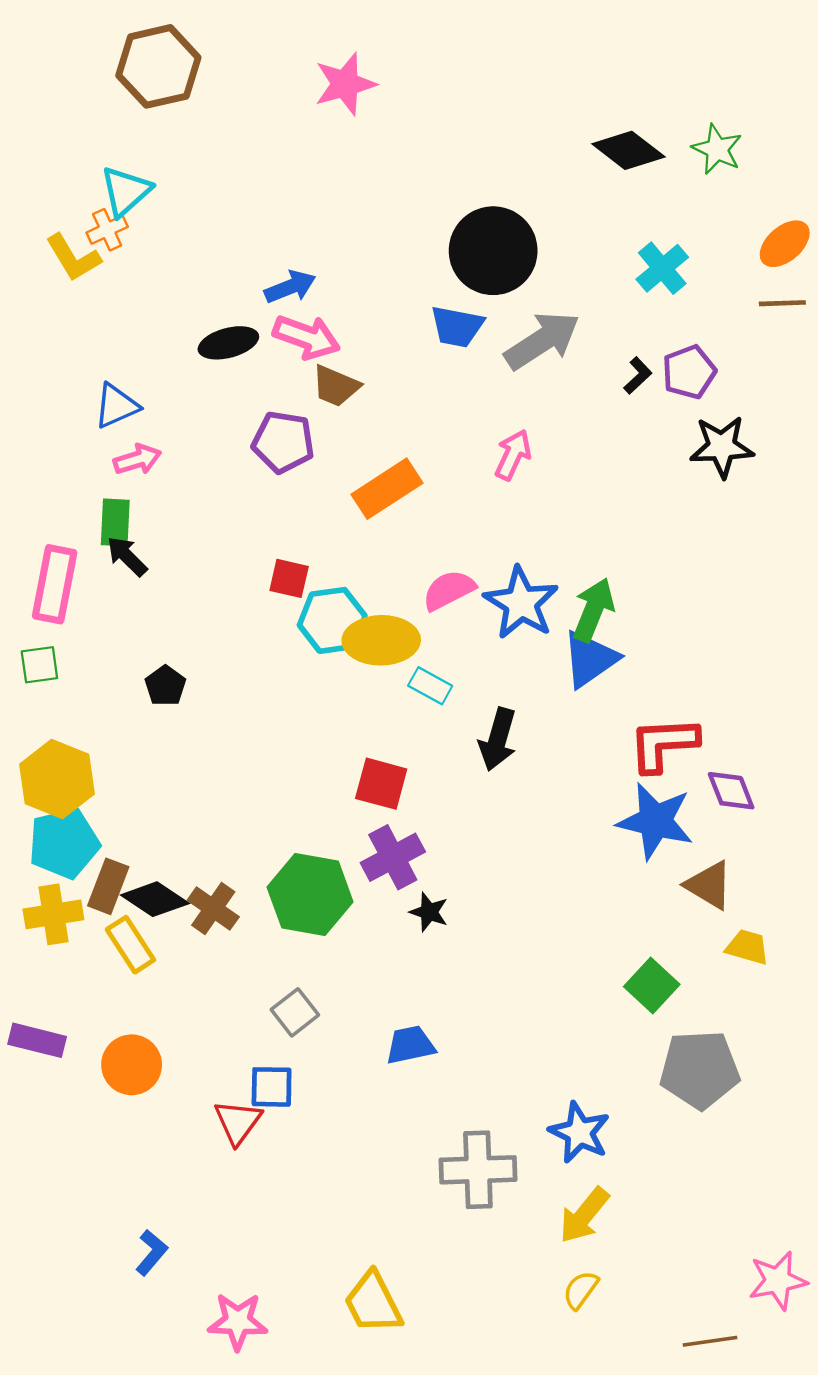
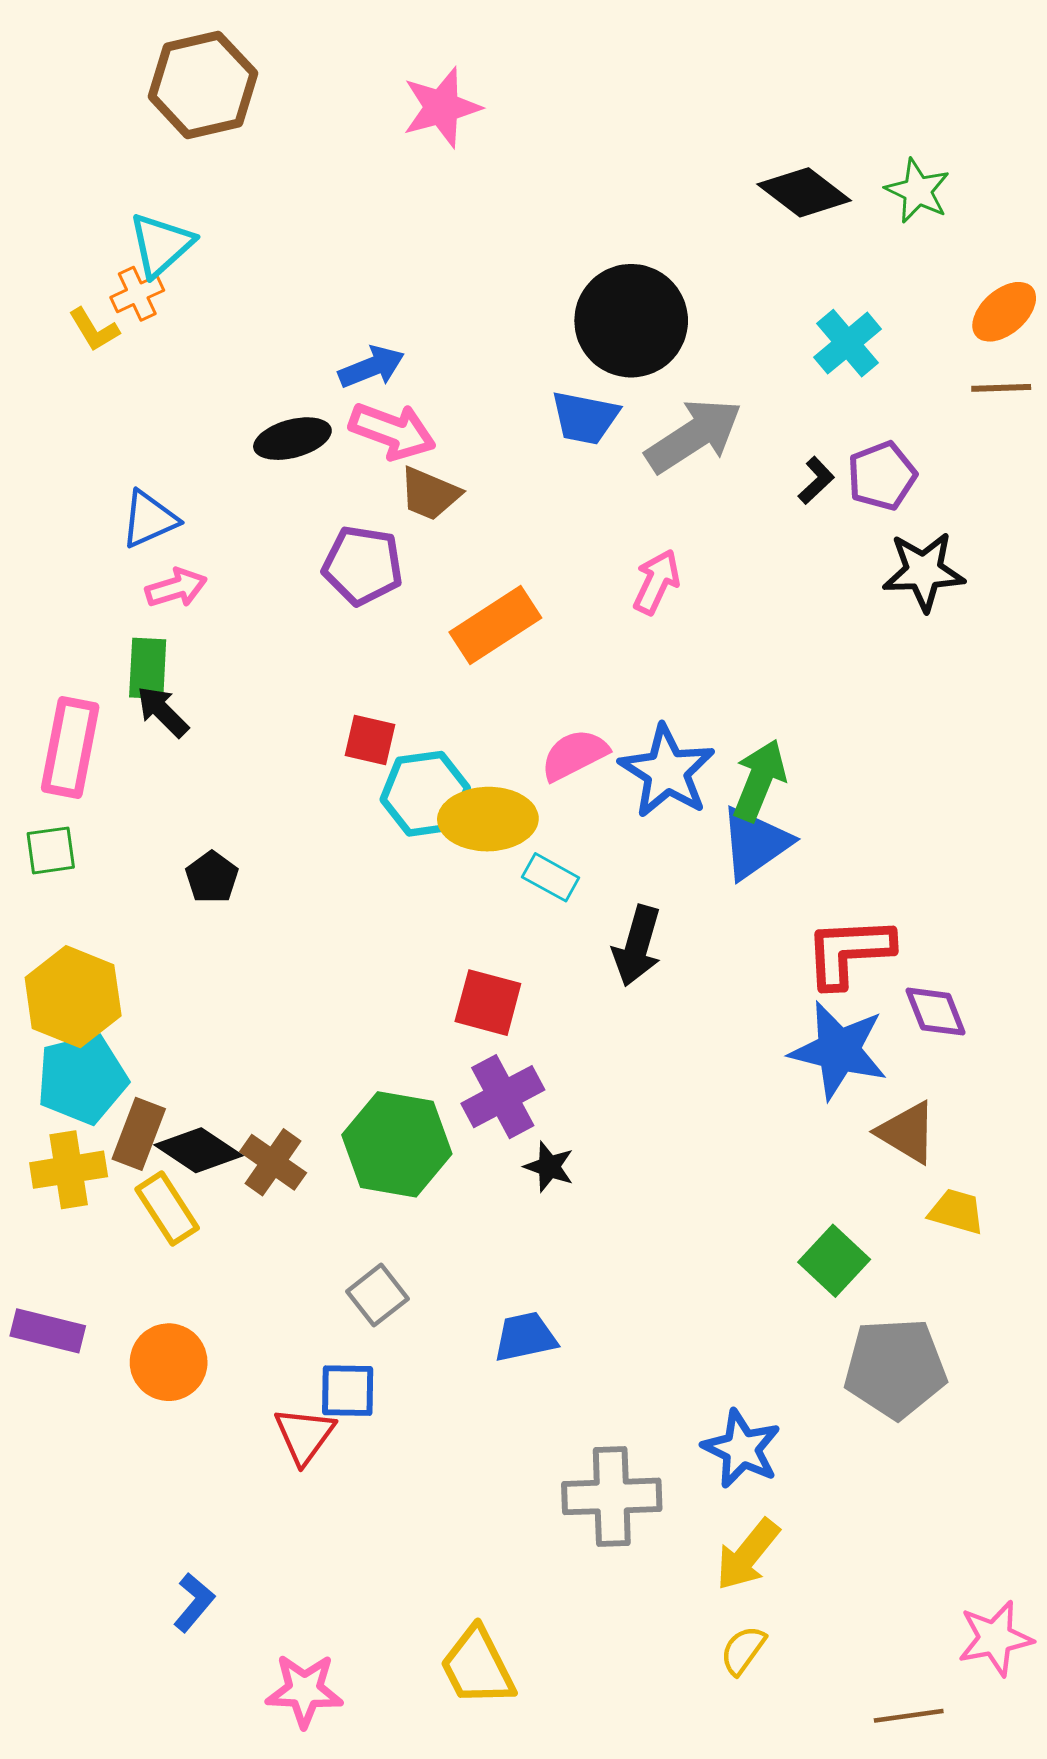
yellow L-shape: (73, 258) -> (94, 330), size x0.7

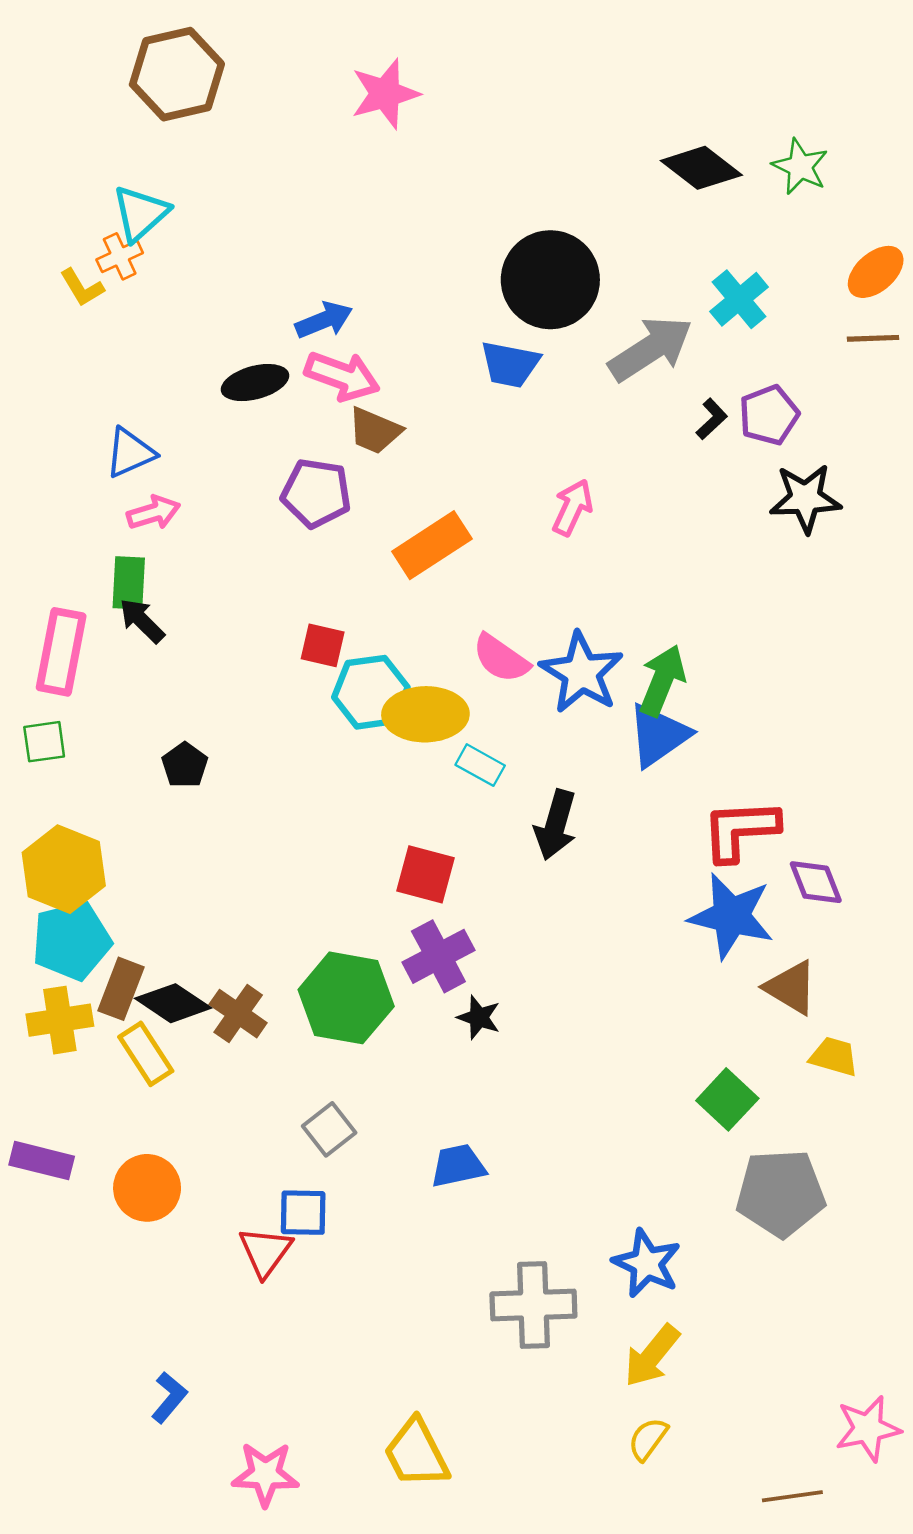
gray arrow: (694, 436) -> (651, 349), moved
pink semicircle: (574, 755) -> (501, 658), turned -118

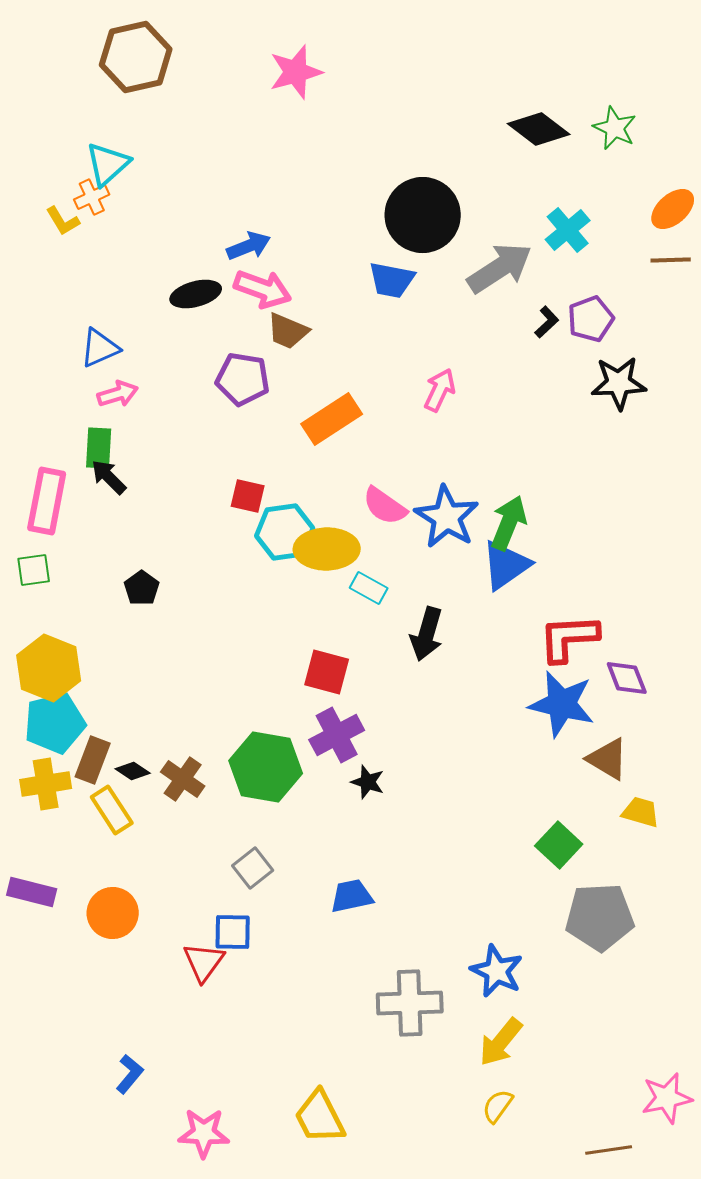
black diamond: (173, 1003) -> (133, 771), size x0.6

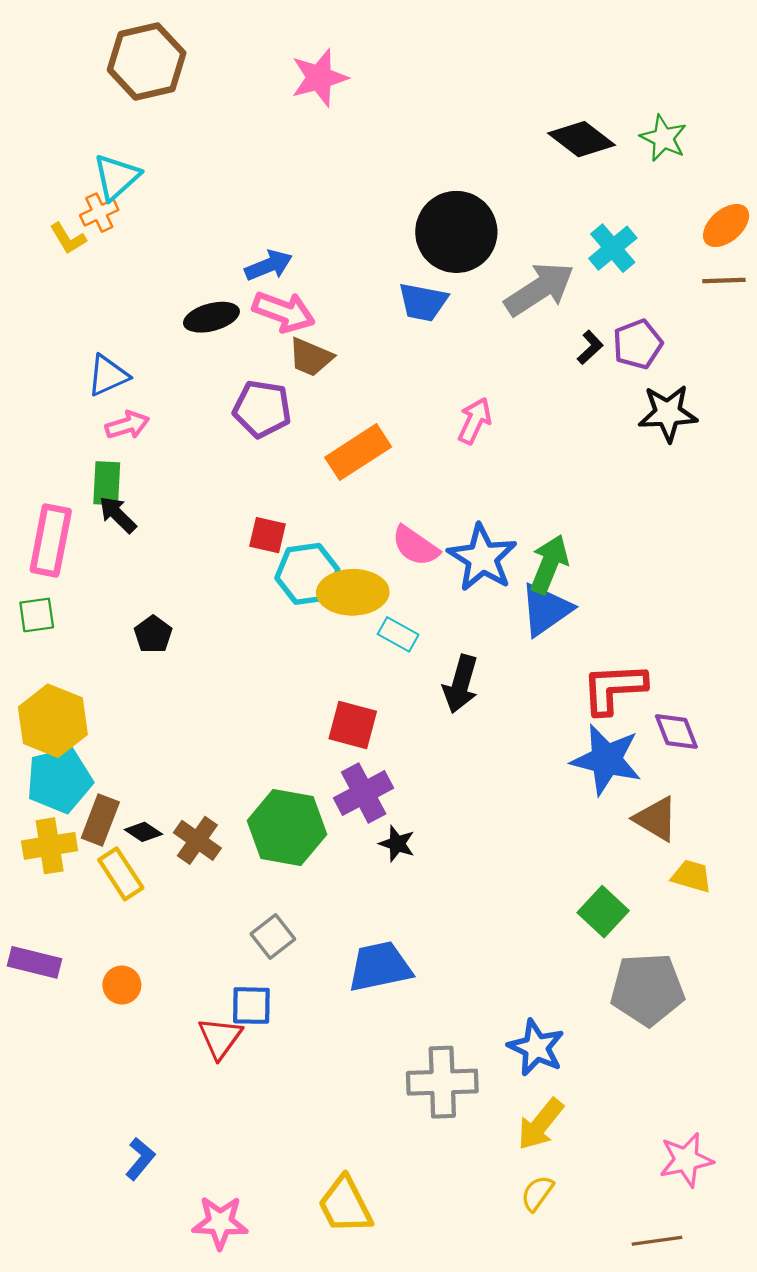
blue trapezoid: (352, 896) -> (380, 967), size x1.4
orange circle: (113, 913) -> (122, 985), size x0.7
pink star: (667, 1098) -> (686, 1160), moved

